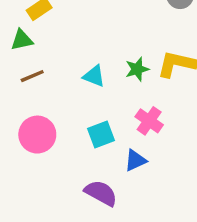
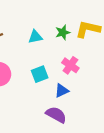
cyan triangle: (94, 76) -> (35, 37), turned -32
purple semicircle: (101, 193) -> (56, 115), moved

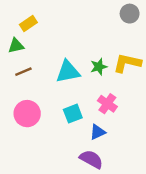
cyan triangle: (35, 37) -> (68, 72), size x1.5

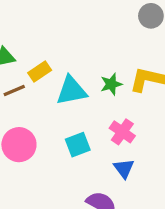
yellow rectangle: (28, 23) -> (40, 71), moved
blue triangle: (97, 132) -> (124, 168), moved, turned -42

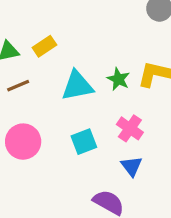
yellow rectangle: (40, 71) -> (44, 46), moved
green star: (111, 84) -> (118, 79), turned -30

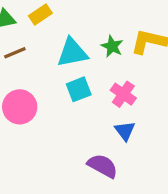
cyan square: (84, 142) -> (79, 89), moved

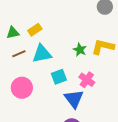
cyan triangle: (72, 53) -> (42, 54), moved
blue triangle: (125, 131) -> (74, 99), moved, size x1.5

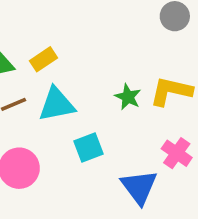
pink cross: (87, 80) -> (177, 153), moved
blue triangle: (74, 99) -> (139, 187), moved

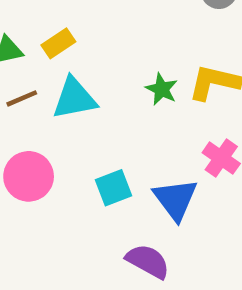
cyan square: (88, 148) -> (113, 188), moved

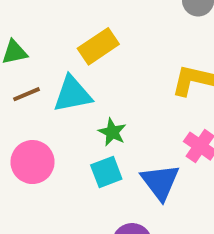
yellow rectangle: (58, 43) -> (98, 46), moved, size x1.4
green star: (162, 89) -> (112, 132), moved

